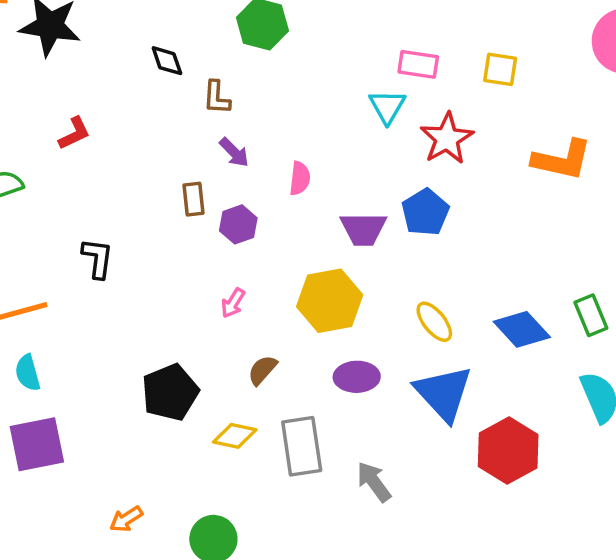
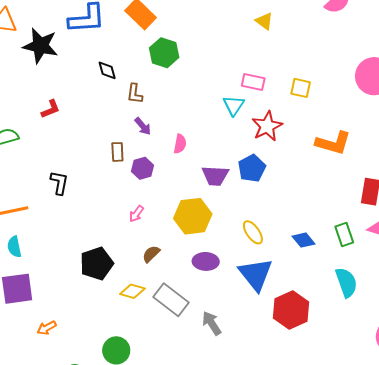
blue diamond: (522, 329) -> (303, 240), size x0.7
gray rectangle: (302, 446) -> (171, 300), turned -48
orange arrow: (126, 519) -> (47, 328), moved

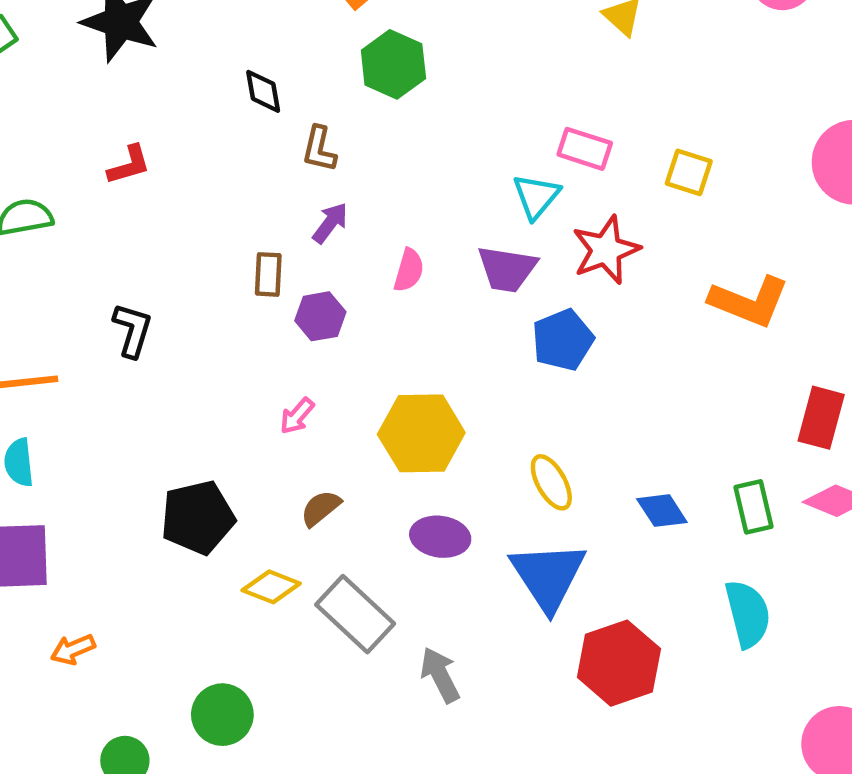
purple arrow: (143, 126) -> (330, 223), turned -108
purple trapezoid: (215, 176) -> (507, 269), moved

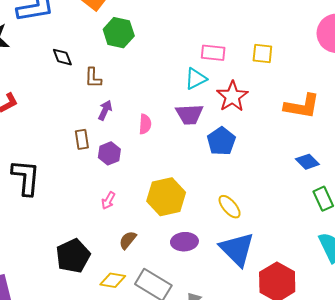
cyan triangle: (536, 196) -> (196, 79), turned 35
black L-shape: (133, 330) -> (26, 177), size x1.5
blue diamond: (662, 511) -> (307, 162), moved

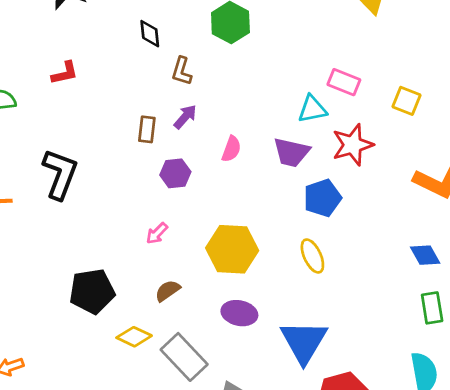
brown rectangle: (82, 139) -> (147, 129), moved
yellow ellipse: (230, 207) -> (312, 256), moved

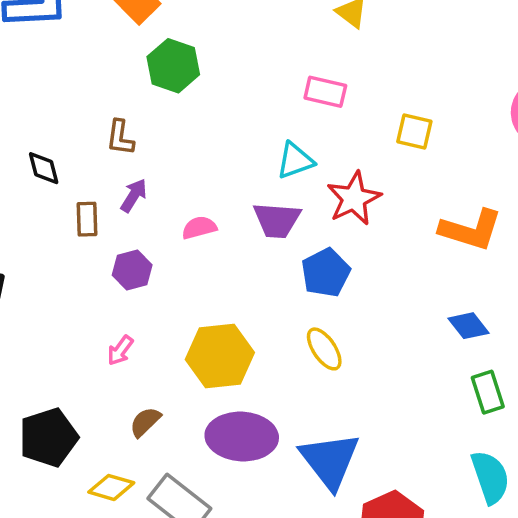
black diamond: (150, 34) -> (44, 168), moved
pink rectangle: (344, 82) -> (325, 92), moved
pink semicircle: (231, 149) -> (199, 228), turned -116
purple ellipse: (239, 313) -> (242, 437), size x1.5

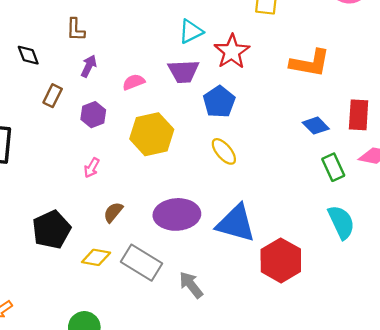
brown rectangle: (87, 219) -> (53, 96), moved, turned 35
yellow hexagon: (220, 356) -> (152, 134), moved
blue triangle: (330, 460) -> (236, 223), turned -30

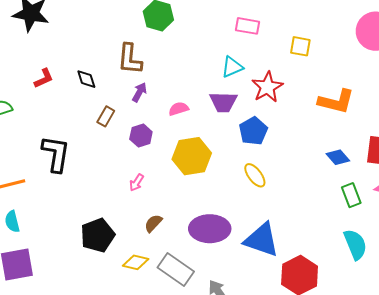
brown L-shape: (76, 30) -> (130, 59), size x1.5

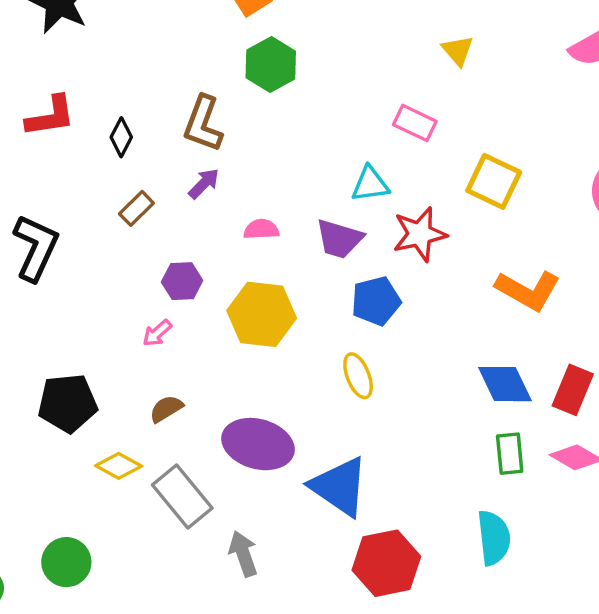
yellow square: (300, 46) -> (494, 181), size x1.4
red L-shape: (44, 78) -> (51, 116), size x1.4
black diamond: (86, 79) -> (121, 137), turned 30
purple hexagon: (141, 136) -> (182, 281), moved
blue diamond: (338, 157) -> (505, 384), size x1.4

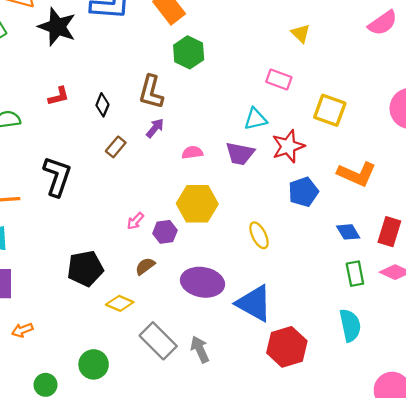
red L-shape: (51, 116) -> (59, 96), size x0.7
purple hexagon: (182, 281) -> (165, 232), moved
blue pentagon: (376, 301) -> (303, 192), moved
blue diamond: (505, 384) -> (348, 232), size x0.7
gray rectangle: (182, 496) -> (158, 341), moved

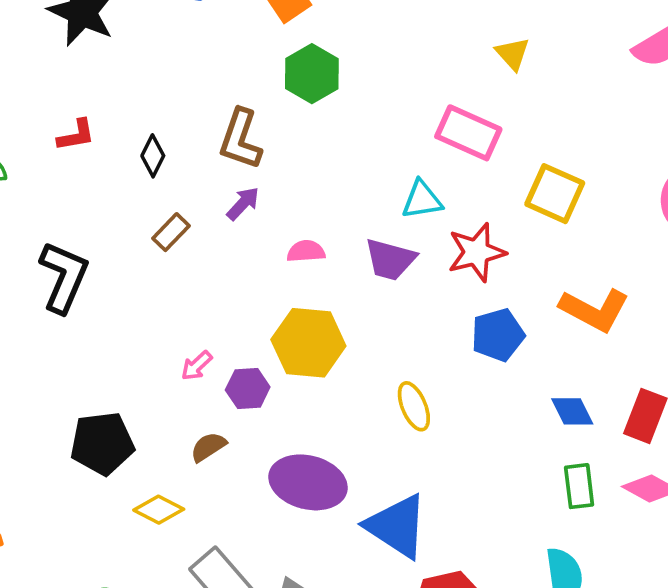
pink rectangle: (279, 79) -> (468, 133), size x1.4

